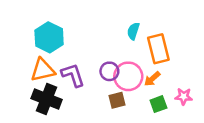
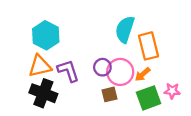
cyan semicircle: (133, 31) -> (125, 29), size x1.6
green square: (158, 104) -> (149, 98), size x1.5

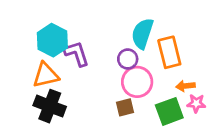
purple circle: (102, 67) -> (128, 59), moved
purple L-shape: (68, 71) -> (77, 54), moved
orange arrow: (143, 74) -> (185, 86), moved, turned 35

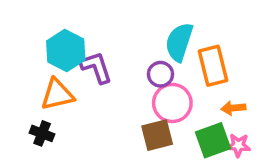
pink star: (196, 103) -> (238, 145), moved
black cross: (50, 106) -> (42, 133), moved, size x0.6
brown square: (125, 107) -> (157, 135), size x1.4

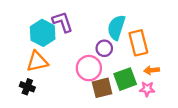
purple L-shape: (96, 67) -> (62, 22), moved
pink circle: (172, 103) -> (89, 68), moved
green square: (213, 140) -> (125, 79), moved
pink star: (238, 145) -> (147, 89), moved

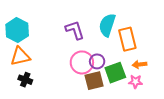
purple L-shape: (62, 22) -> (75, 30), moved
cyan hexagon: (43, 33) -> (17, 30), moved
purple circle: (104, 48) -> (97, 61), moved
orange triangle: (37, 61) -> (20, 56), moved

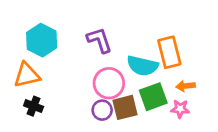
cyan semicircle: (107, 25) -> (142, 66), moved, turned -95
cyan hexagon: (17, 30) -> (42, 40), moved
purple circle: (97, 61) -> (102, 110), moved

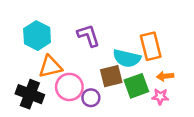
orange triangle: (27, 75) -> (50, 67), moved
pink circle: (109, 83) -> (69, 87), moved
black cross: (34, 106) -> (30, 94), size x1.6
brown square: (125, 107) -> (111, 76), moved

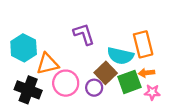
cyan hexagon: (37, 36) -> (24, 48), moved
brown square: (111, 76) -> (106, 73), turned -30
orange arrow: (165, 76) -> (147, 73), moved
purple circle: (91, 98) -> (94, 88), moved

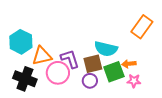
purple L-shape: (84, 34) -> (70, 59), moved
orange rectangle: (143, 44) -> (142, 27), moved, turned 50
brown square: (106, 73) -> (93, 64), turned 30
purple circle: (94, 88) -> (90, 81), moved

